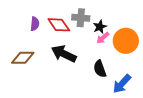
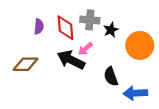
red diamond: (59, 25) -> (65, 28), turned 30
pink arrow: (103, 38) -> (85, 49), moved
blue arrow: (122, 84) -> (135, 93), turned 45

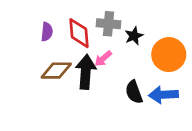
black arrow: (71, 60) -> (86, 72), turned 68
brown diamond: (25, 64) -> (56, 71), moved
blue arrow: (135, 93) -> (163, 95), moved

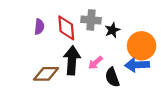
pink arrow: (103, 59) -> (95, 63), moved
brown diamond: (56, 71) -> (46, 74), moved
blue arrow: (163, 95) -> (137, 65), moved

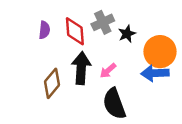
gray cross: (91, 20) -> (103, 22), turned -30
brown diamond: (46, 74) -> (52, 83), turned -50
black semicircle: (112, 77) -> (114, 104), moved, size x1.4

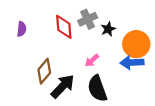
purple semicircle: (44, 30) -> (22, 29), moved
black arrow: (81, 68) -> (63, 86), moved, turned 40

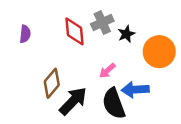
blue arrow: (132, 63) -> (135, 90), moved

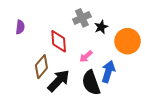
red diamond: (74, 31) -> (59, 41), moved
blue arrow: (135, 90) -> (108, 72), turned 110

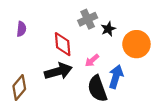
brown diamond: (41, 67) -> (19, 88), moved
black arrow: (59, 81) -> (58, 71), moved, turned 30

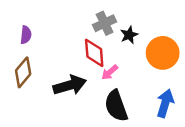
red diamond: (63, 44) -> (94, 53), moved
blue arrow: (116, 77) -> (165, 103), moved
brown diamond: (19, 88) -> (23, 72), moved

